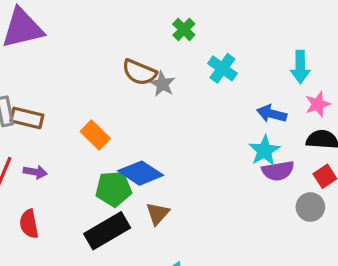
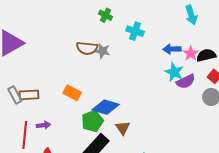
cyan arrow: (300, 67) -> (191, 15), moved
pink star: (318, 104) -> (191, 53), moved

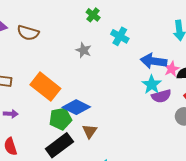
brown semicircle: (87, 48) -> (28, 33), moved
blue arrow: (172, 49) -> (154, 61), size x1.4
orange rectangle: (72, 93) -> (45, 87), size x1.6

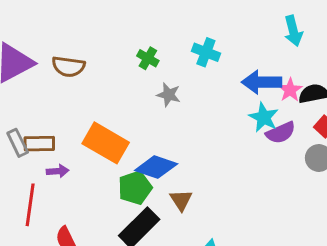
green cross: (93, 15) -> (148, 58), moved
gray star: (84, 50) -> (169, 95), moved
purple arrow: (11, 114) -> (58, 171), moved

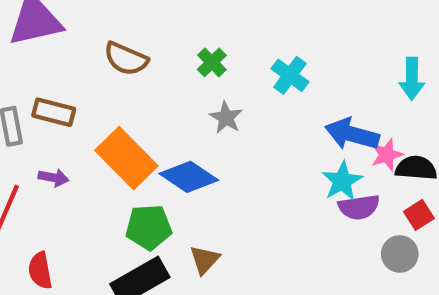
brown semicircle: (68, 66) -> (126, 59), moved
brown rectangle: (39, 144) -> (54, 112), moved
blue diamond: (156, 167) -> (189, 177), moved

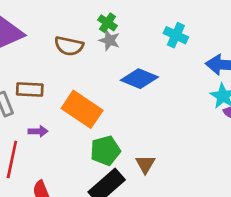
green cross: (212, 62) -> (107, 23), moved
gray star: (226, 118) -> (109, 40), moved
blue diamond: (189, 177) -> (139, 79), moved

